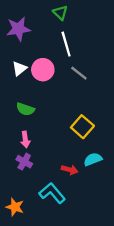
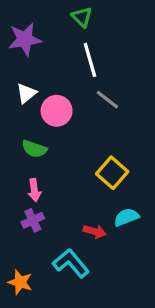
pink circle: (43, 70) -> (57, 111), moved
purple cross: (24, 162) -> (33, 220), turned 35

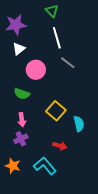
white triangle: (26, 93) -> (19, 49), moved
yellow square: (112, 173) -> (56, 111), moved
cyan semicircle: (126, 217) -> (79, 124), moved, turned 98
orange star: (20, 282) -> (13, 166), moved

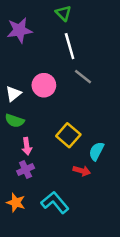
white triangle: (19, 49) -> (13, 94), moved
green semicircle: (22, 94) -> (15, 121), moved
cyan semicircle: (79, 124) -> (96, 151), turned -140
red arrow: (60, 146) -> (82, 171), moved

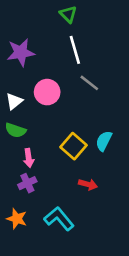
purple star: (19, 30) -> (21, 52), moved
cyan semicircle: (96, 151) -> (104, 141), moved

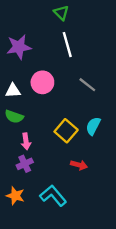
gray line: (89, 83) -> (87, 85), moved
white triangle: (14, 101) -> (13, 91), turned 35

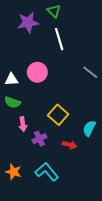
purple star: (19, 47) -> (28, 22), moved
gray line: (87, 85) -> (90, 72), moved
cyan semicircle: (93, 126) -> (89, 128), moved
purple cross: (25, 164) -> (39, 139), moved

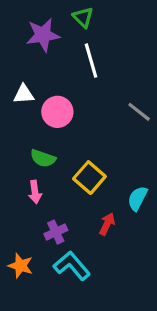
white triangle: (11, 80) -> (24, 94), moved
green semicircle: (12, 102) -> (43, 158), moved
purple cross: (39, 139) -> (56, 232), moved
red arrow: (69, 145) -> (107, 224), turned -80

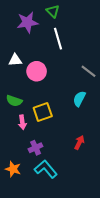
green semicircle: (43, 158) -> (14, 101), moved
yellow square: (89, 178) -> (43, 112), moved, turned 30
cyan semicircle: (138, 198) -> (79, 99), moved
red arrow: (107, 224) -> (79, 143), moved

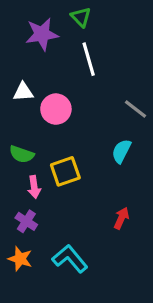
purple cross: (36, 148) -> (26, 221), moved, turned -32

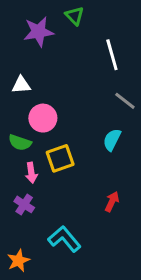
white line: (89, 59) -> (112, 55), moved
pink circle: (56, 109) -> (43, 118), moved
orange star: (20, 259) -> (18, 261), moved, turned 30

